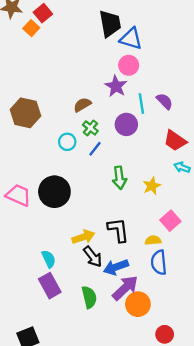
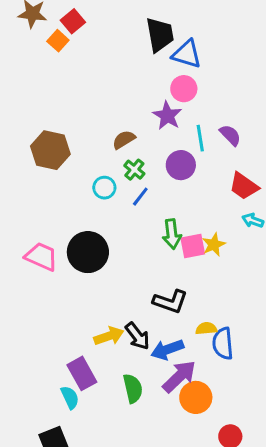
pink square: (170, 221) -> (193, 246), moved, turned 30
black L-shape: (118, 230) -> (170, 302), turned 116
yellow arrow: (83, 237) -> (109, 336), moved
yellow semicircle: (153, 240) -> (206, 328), moved
cyan semicircle: (49, 259) -> (70, 397), moved

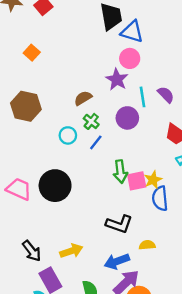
orange square: (58, 41) -> (32, 53), moved
black arrow: (137, 336) -> (32, 251), moved
blue semicircle: (223, 343) -> (160, 198), moved

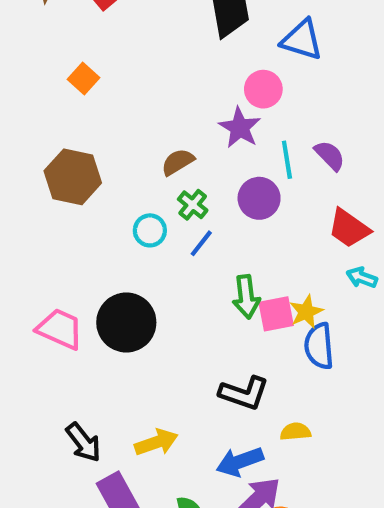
blue triangle: (132, 32) -> (302, 40), moved

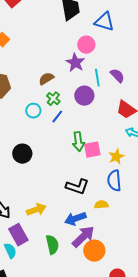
yellow star: (306, 312) -> (116, 157), moved
black circle: (126, 322) -> (22, 154), size x0.7
blue semicircle: (319, 346) -> (114, 181), moved

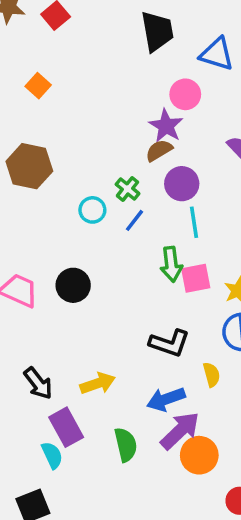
cyan line: (97, 78) -> (194, 222), moved
brown semicircle: (46, 79) -> (159, 150), moved
yellow semicircle: (101, 205) -> (212, 375), turned 80

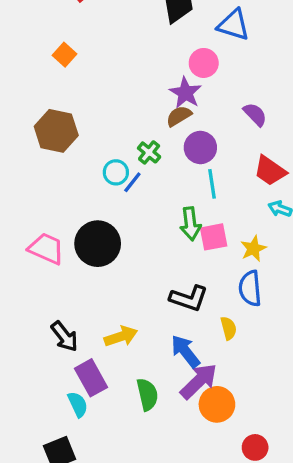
blue line: (134, 220) -> (132, 182), moved
black circle: (73, 285) -> (98, 244), size x1.4
blue arrow: (166, 399) -> (185, 351), turned 72

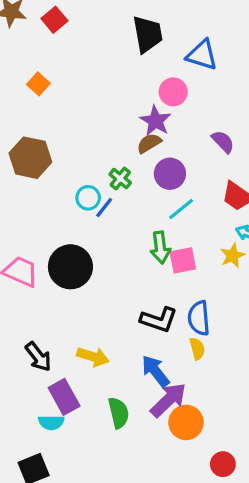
cyan line: (212, 184) -> (181, 209), turned 60
yellow star: (253, 249) -> (233, 256), moved
blue semicircle: (250, 288) -> (199, 318), moved
yellow arrow: (121, 336) -> (93, 357), turned 36
cyan semicircle: (78, 404) -> (51, 422), turned 115

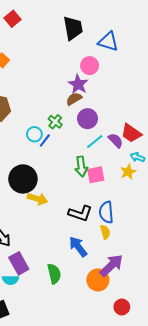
purple semicircle: (223, 142) -> (116, 140), moved
yellow arrow: (93, 357) -> (38, 199), moved
purple arrow: (168, 400) -> (111, 265), moved

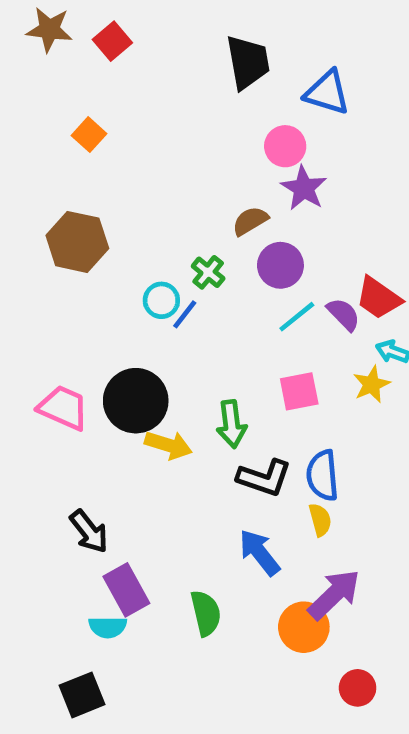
purple star: (78, 84) -> (304, 188), moved
green arrow: (81, 167) -> (231, 424), moved

